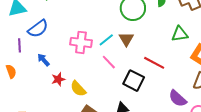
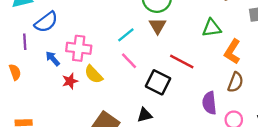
brown triangle: (126, 39) -> (158, 26), moved
pink cross: (81, 42) -> (79, 48), moved
yellow semicircle: (78, 89) -> (94, 74), moved
purple semicircle: (178, 98) -> (209, 103), turned 42

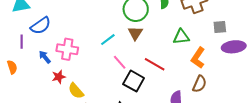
pink line: (129, 61) -> (120, 62), moved
yellow semicircle: (94, 74) -> (76, 91), moved

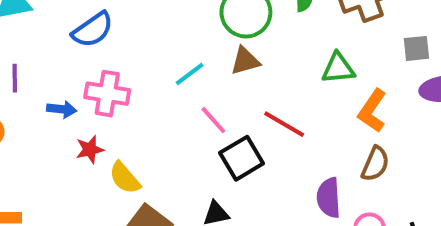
blue semicircle: (41, 26) -> (93, 30), moved
brown triangle: (135, 33) -> (245, 61), turned 42
blue arrow: (45, 57) -> (62, 109), turned 136
black square: (134, 81) -> (242, 158), turned 30

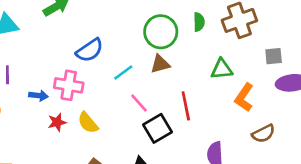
blue semicircle: (93, 30) -> (90, 50), moved
red line: (284, 124) -> (186, 106), turned 48
brown semicircle: (375, 164) -> (263, 134), moved, turned 40
yellow semicircle: (125, 178) -> (88, 123), moved

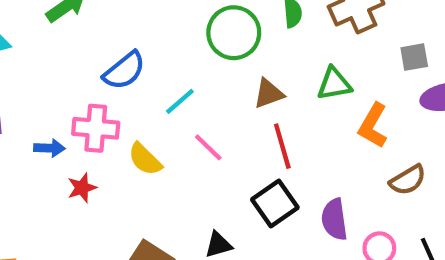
brown triangle: (160, 64) -> (269, 93), moved
yellow semicircle: (88, 123) -> (145, 159), moved
black square: (158, 128) -> (275, 203), moved

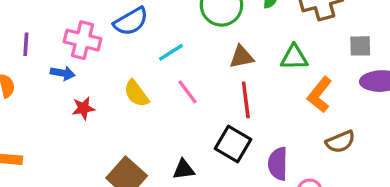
pink cross: (96, 128) -> (82, 40), moved
black square: (275, 203) -> (233, 144), turned -33

